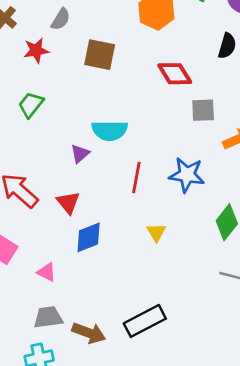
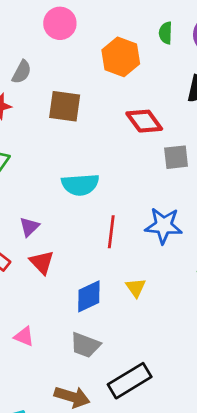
purple triangle: (80, 154) -> (29, 227), moved
blue diamond: (89, 237) -> (89, 296), moved
gray trapezoid: (48, 317) -> (85, 345), moved, turned -148

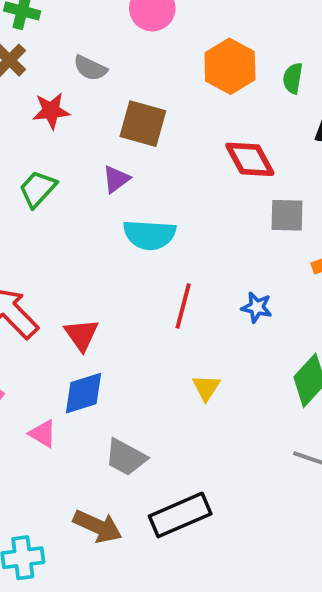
green semicircle: (166, 33) -> (293, 78), moved
gray semicircle: (22, 72) -> (90, 68), turned 80
blue star: (164, 226) -> (257, 307), size x0.6
purple triangle: (29, 227) -> (116, 179), moved
blue diamond: (89, 296) -> (84, 393), moved

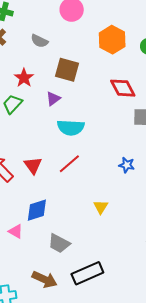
red star: (51, 111) -> (24, 78), moved, turned -30
red line: (183, 306) -> (69, 164), moved, turned 35
red triangle: (81, 335) -> (33, 165), moved

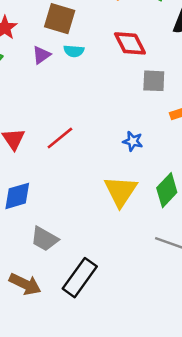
cyan semicircle: (71, 128) -> (74, 51), moved, size x0.6
yellow triangle: (101, 207) -> (121, 191), moved, size x1.8
black rectangle: (87, 273) -> (80, 278), turned -32

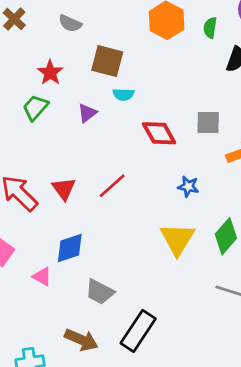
red diamond: (130, 43) -> (159, 133), moved
purple triangle: (41, 55) -> (87, 113), moved

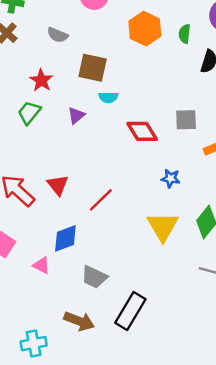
red line: (112, 186) -> (101, 200), moved

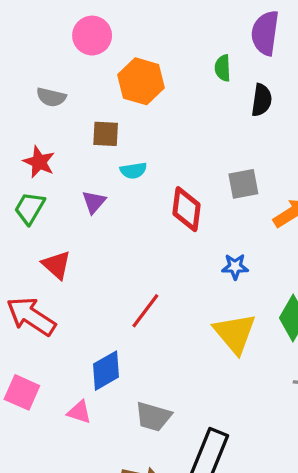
orange hexagon: (145, 29) -> (141, 81), moved
brown square: (93, 68) -> (106, 134), size x0.7
red diamond: (142, 131) -> (186, 209), turned 48
red triangle: (58, 185) -> (57, 265), moved

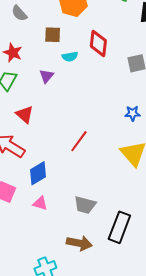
gray semicircle: (51, 97) -> (19, 13), turned 36
red diamond: (186, 209) -> (98, 43), moved
blue diamond: (106, 371) -> (38, 173), moved

